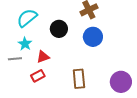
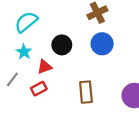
black circle: (59, 29) -> (62, 45), moved
gray line: (15, 59) -> (12, 79), moved, turned -48

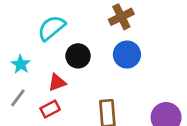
cyan semicircle: (26, 22) -> (51, 28), moved
cyan star: (24, 52) -> (21, 64), moved

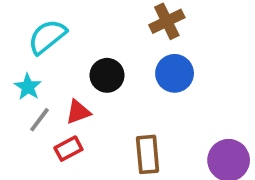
cyan semicircle: (51, 28) -> (47, 37), moved
gray line: (18, 98) -> (39, 120), moved

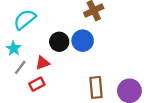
blue circle: (175, 73) -> (83, 41), moved
brown rectangle: (148, 154) -> (96, 87), moved

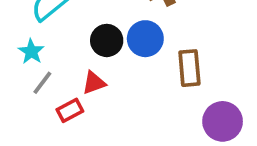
red triangle: (42, 63) -> (94, 83), moved
brown rectangle: (96, 87) -> (189, 68), moved

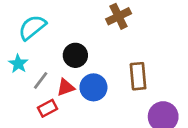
blue circle: (145, 39) -> (93, 87), moved
gray line: (42, 83) -> (41, 80), moved

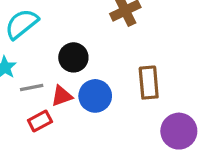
gray line: (41, 80) -> (32, 88), turned 42

